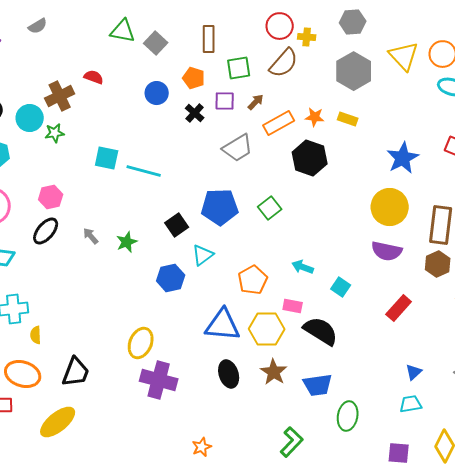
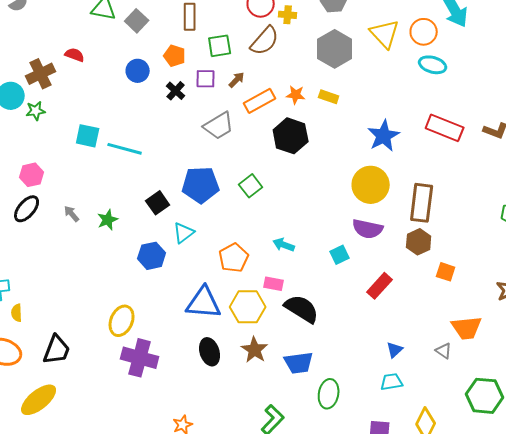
cyan square: (341, 287) -> (340, 255), moved, turned 30

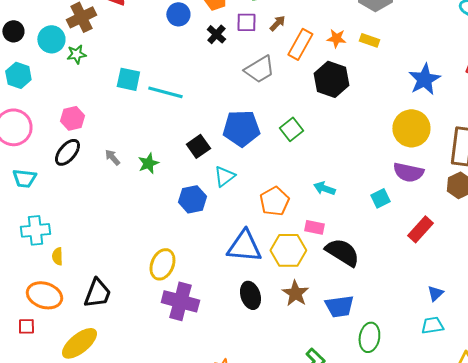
orange rectangle: (260, 101) -> (300, 44), turned -32

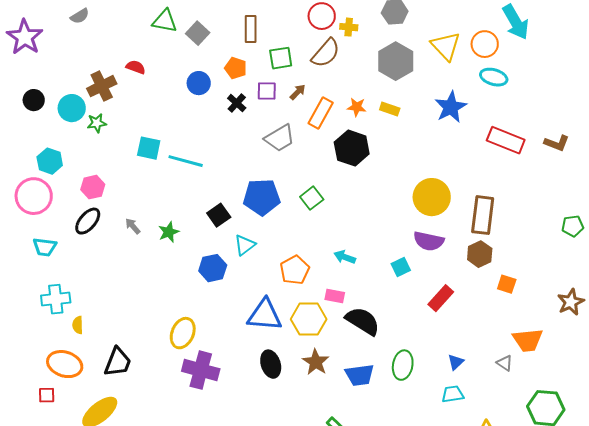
cyan hexagon: (18, 75) -> (50, 161), moved
blue star: (424, 79) -> (451, 107), moved
green ellipse: (369, 337) -> (403, 365), moved

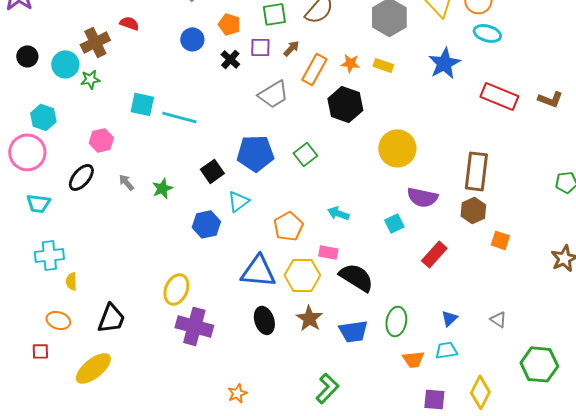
pink hexagon: (93, 187) -> (101, 140), moved
yellow circle: (432, 197) -> (397, 148), moved
orange trapezoid: (528, 340) -> (413, 359), moved, size x0.7
orange ellipse: (65, 364) -> (58, 320), size x0.7

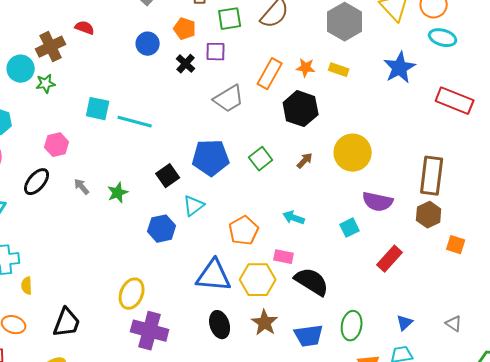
brown arrow: (291, 48) -> (305, 161), moved

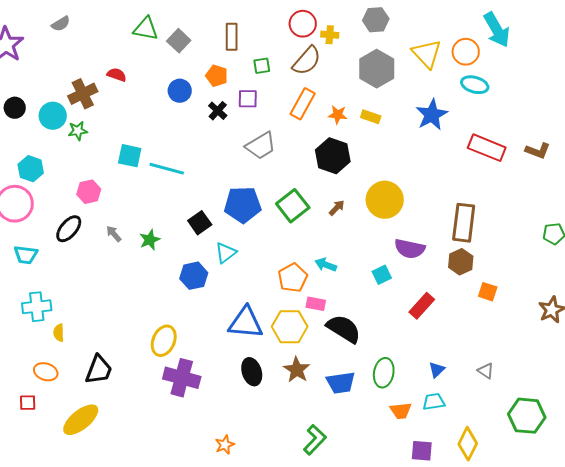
green square: (230, 19) -> (262, 66), size x0.7
orange rectangle: (270, 74) -> (303, 104), moved
green square: (261, 159) -> (293, 206), size x1.4
orange pentagon: (244, 231) -> (293, 278), moved

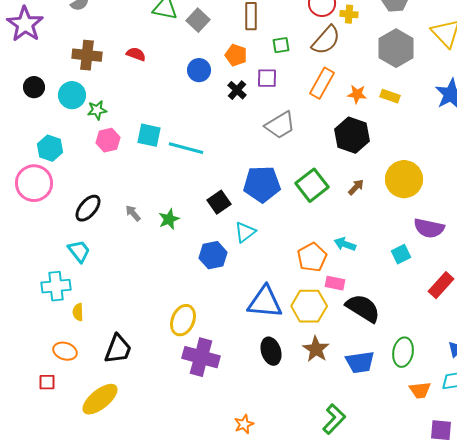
brown cross: (83, 94) -> (87, 55), moved, turned 32
pink hexagon: (89, 192) -> (108, 140), moved
cyan trapezoid: (26, 255) -> (79, 251), moved, turned -135

